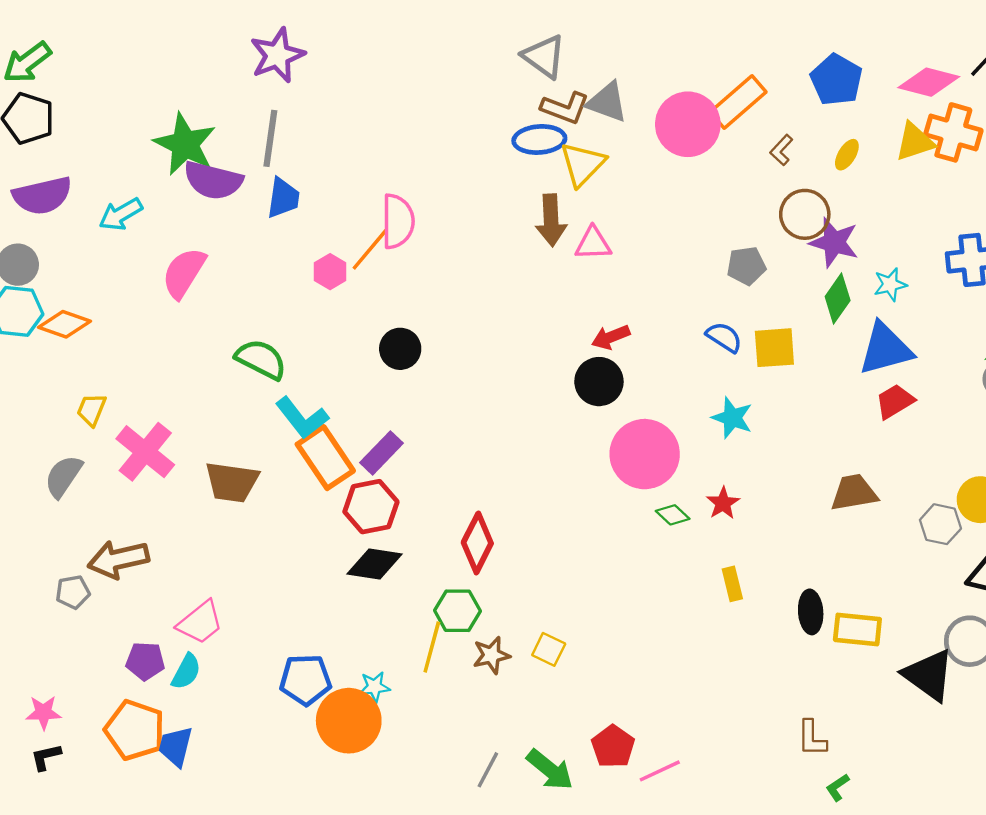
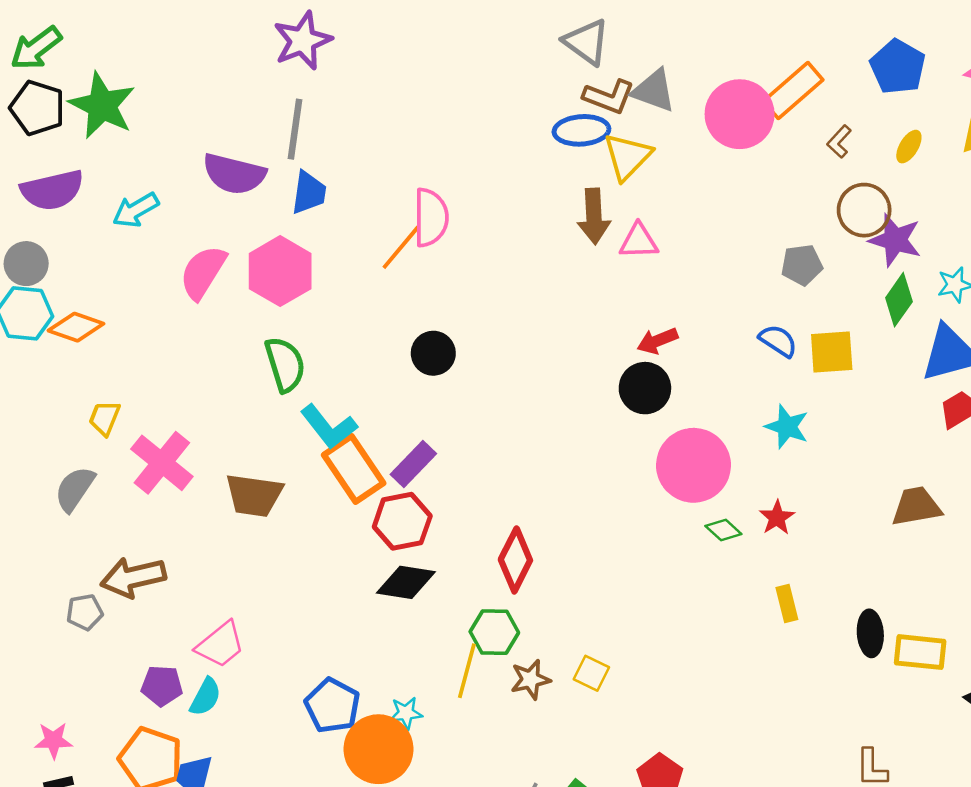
green star: (185, 144) -> (102, 105), moved
pink hexagon: (330, 272) -> (280, 271), moved, size x1.8
green semicircle: (261, 359) -> (285, 364), turned 46
blue pentagon: (305, 680) -> (332, 706), turned 30

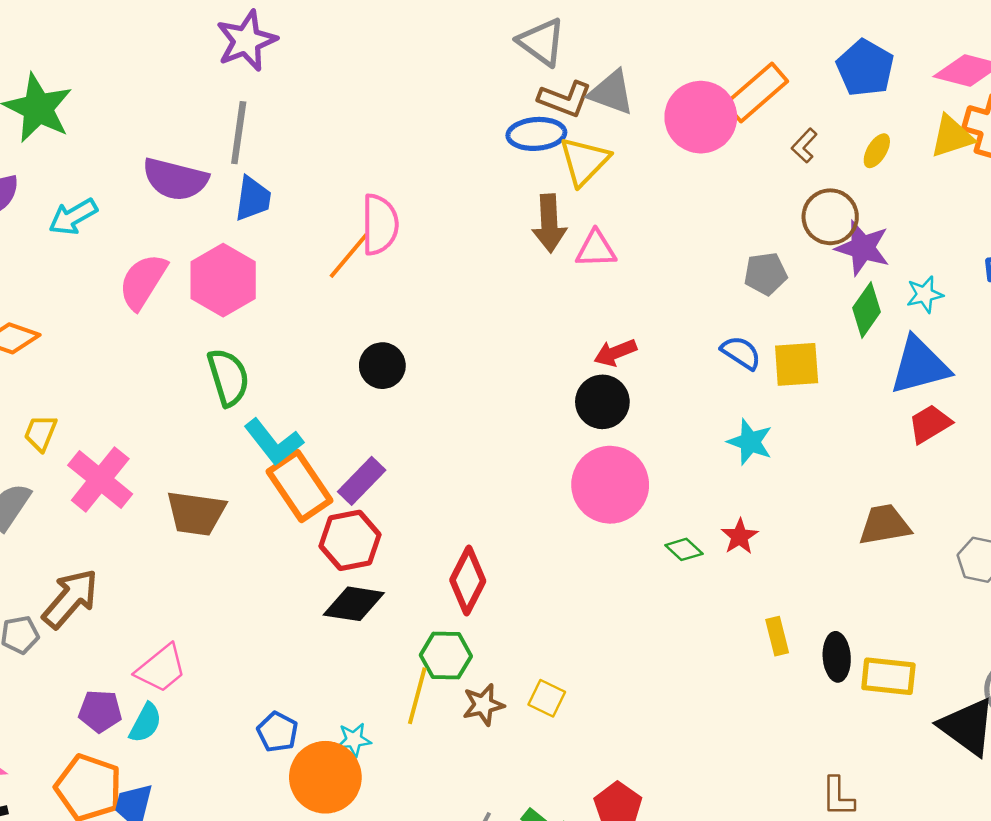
pink circle: (694, 465) -> (610, 485), moved
brown arrow: (133, 577) -> (70, 599), turned 144
yellow rectangle: (787, 603) -> (777, 636), moved
blue pentagon: (332, 706) -> (277, 732), size x0.7

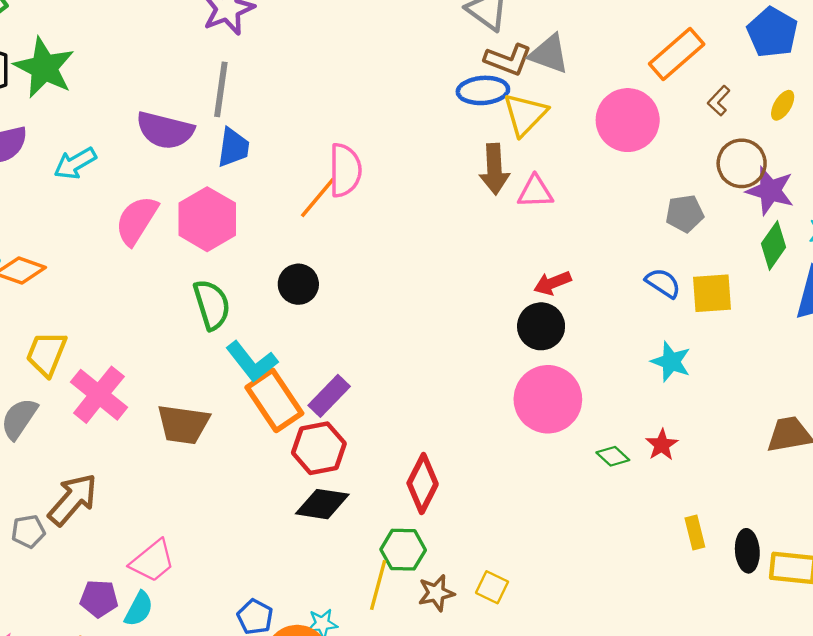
pink circle: (701, 117) -> (628, 120), moved
black circle: (382, 366) -> (298, 284), moved
yellow trapezoid: (41, 433) -> (47, 354), size x1.4

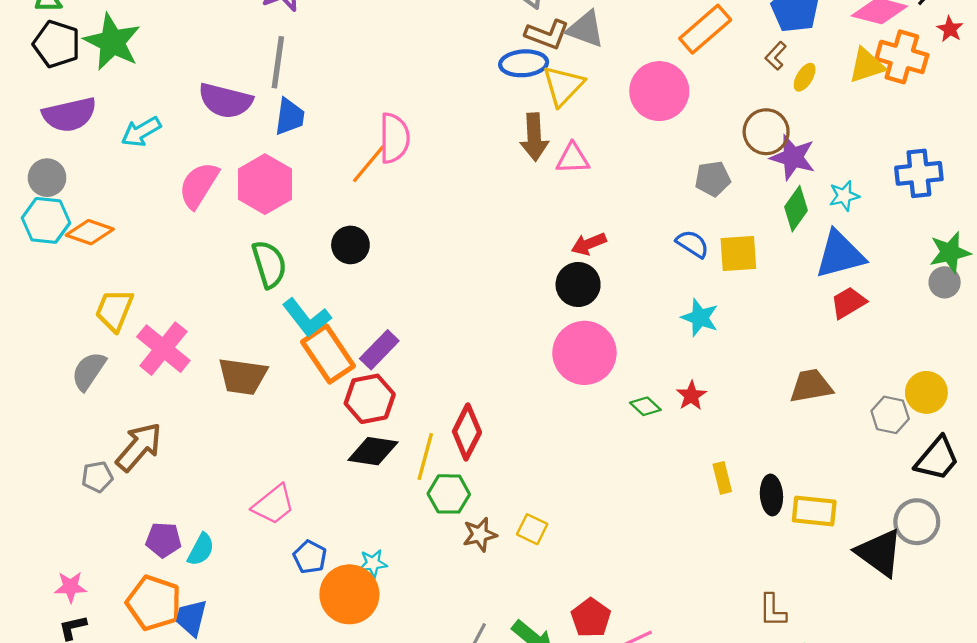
brown L-shape: (719, 101) -> (776, 56), moved
pink trapezoid: (152, 561) -> (274, 505), moved
yellow line: (378, 585) -> (425, 457), moved

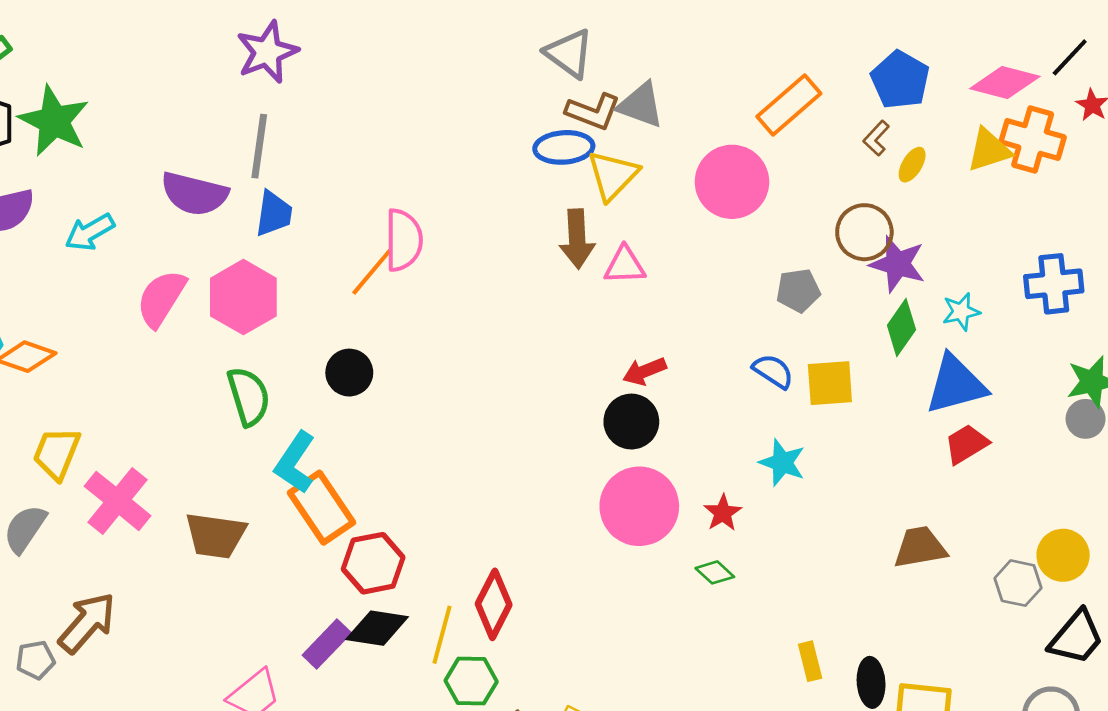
cyan L-shape: (307, 318) -> (295, 463), turned 72
purple rectangle: (379, 350) -> (327, 644), moved
red star: (691, 396) -> (723, 513), moved

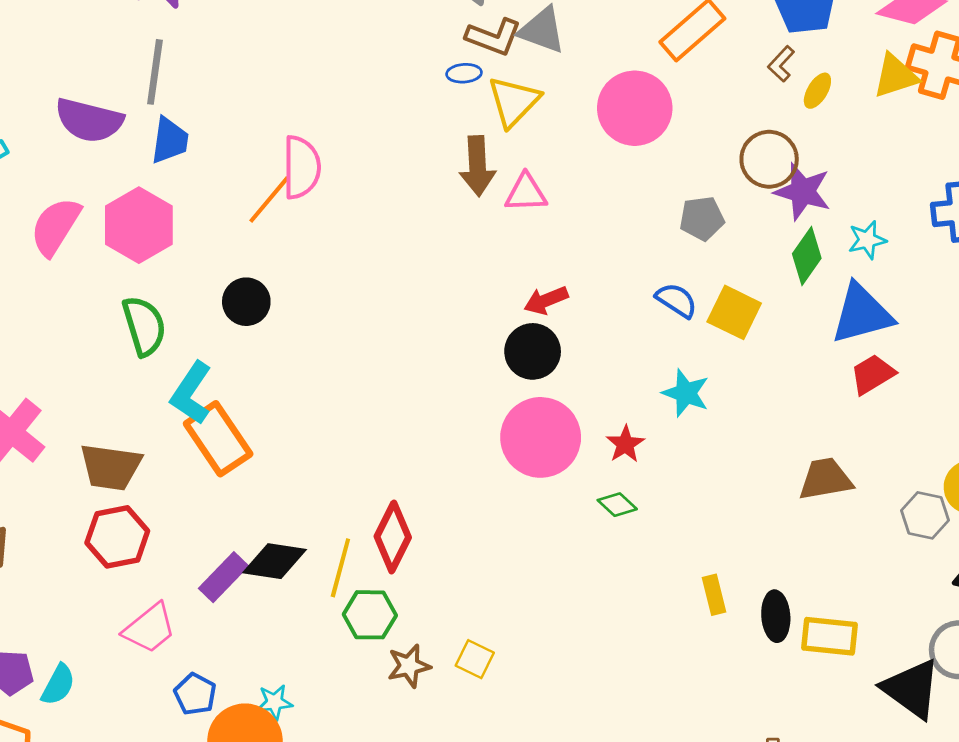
blue ellipse: (564, 147) -> (464, 73), size x0.6
yellow square: (830, 383) -> (734, 312), turned 30
red hexagon: (373, 563) -> (117, 537), moved

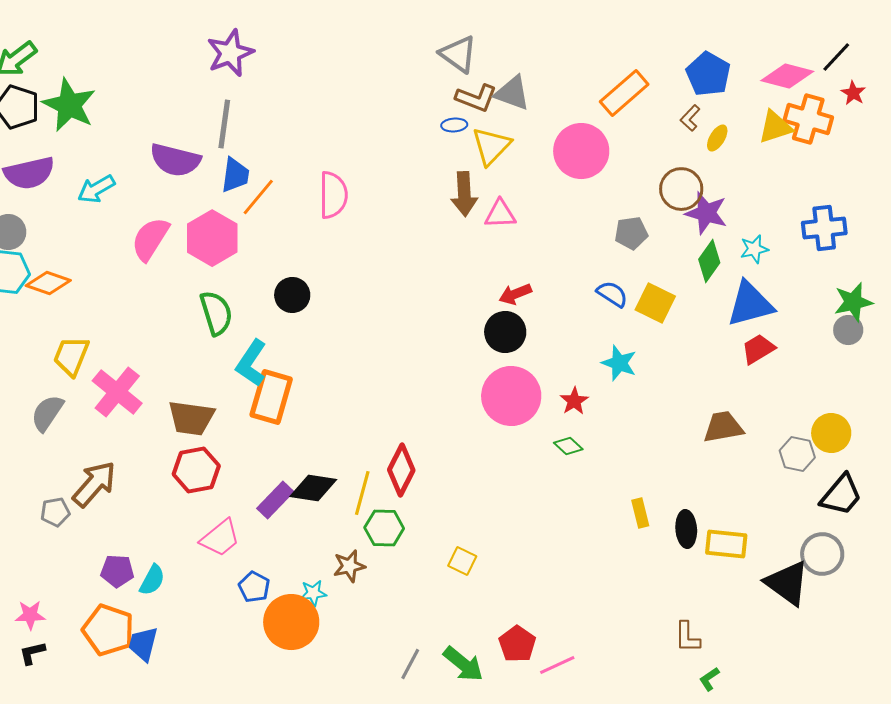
orange line: (269, 200) -> (258, 197), moved
orange rectangle: (218, 439) -> (271, 397), turned 50
brown star: (409, 666) -> (349, 566), moved

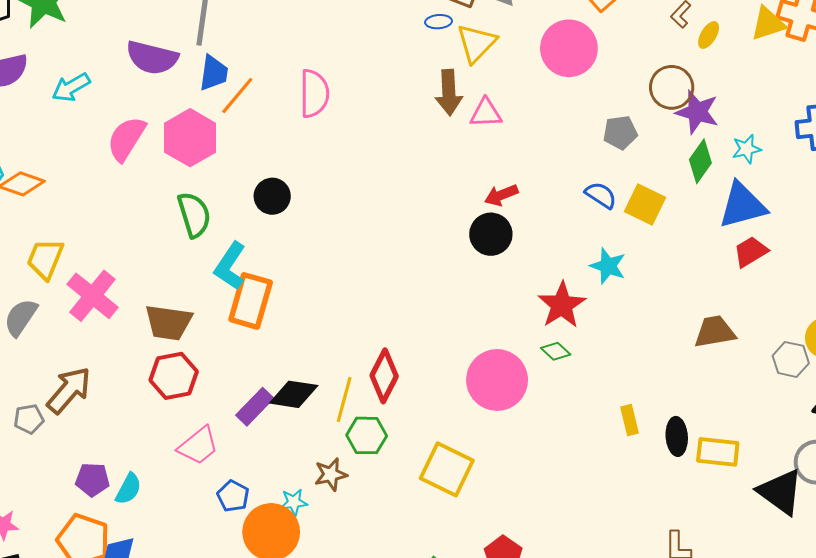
pink circle: (511, 396) -> (497, 380), moved
red star: (574, 401) -> (562, 305), size x1.6
yellow square: (462, 561) -> (447, 469), size x1.8

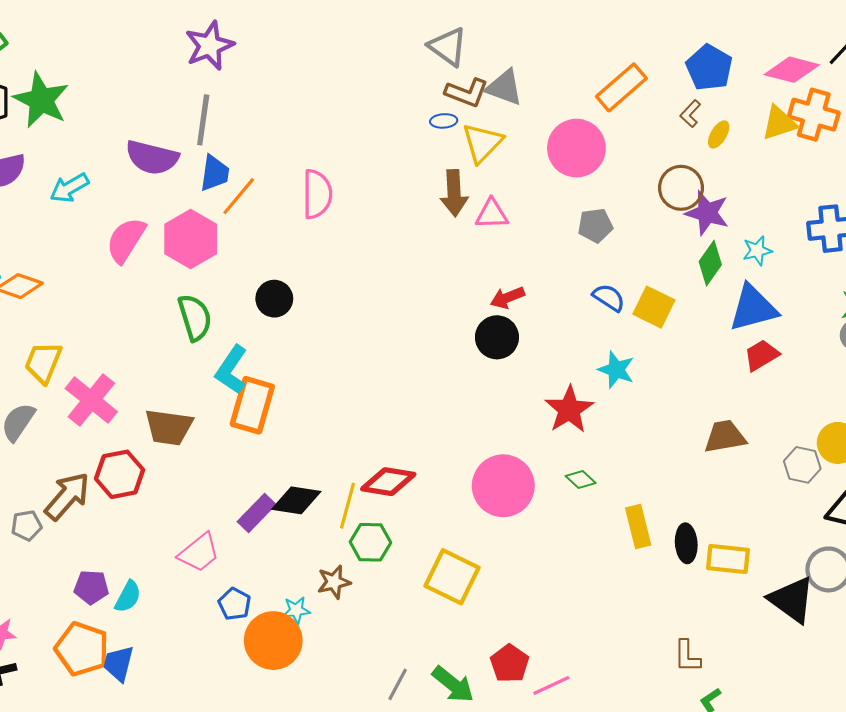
gray pentagon: (620, 133) -> (595, 225), moved
green diamond: (556, 351) -> (581, 480), moved
red hexagon: (174, 376) -> (120, 474), moved
red diamond: (384, 376) -> (388, 482), turned 72
yellow rectangle: (630, 420) -> (638, 527), size x1.4

